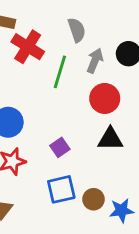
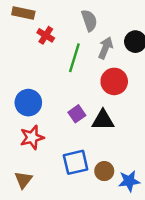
red cross: (28, 47) -> (46, 35), size x0.6
black triangle: (110, 139) -> (103, 120), moved
purple square: (60, 147) -> (77, 114), moved

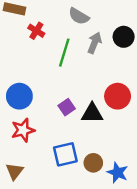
gray semicircle: (89, 20) -> (79, 16), turned 140
red circle: (114, 81) -> (118, 96), moved
blue star: (129, 181) -> (118, 173), turned 30

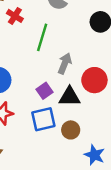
gray arrow: (95, 43) -> (65, 63), moved
blue square: (65, 154) -> (43, 119), moved
brown circle: (93, 163) -> (71, 130), moved

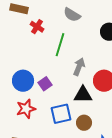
purple square: (45, 91) -> (45, 84), moved

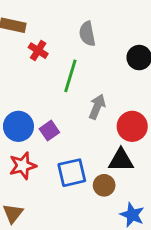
gray semicircle: (72, 15) -> (87, 34), turned 48
black triangle: (83, 95) -> (121, 160), moved

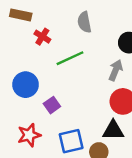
green line: (70, 76) -> (70, 58), turned 48
gray arrow: (97, 107) -> (116, 70), moved
blue circle: (18, 126) -> (26, 85), moved

